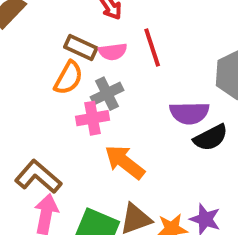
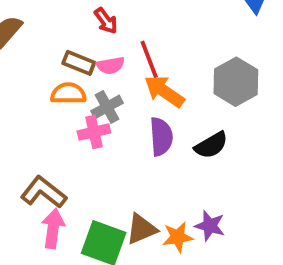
orange semicircle: (68, 78) -> (68, 93), turned -116
purple semicircle: (189, 113) -> (161, 137), moved, turned -90
orange arrow: (125, 162) -> (164, 91), moved

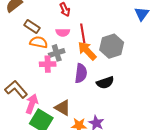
brown rectangle: (79, 63) -> (32, 27), moved
gray hexagon: (236, 82) -> (112, 46), moved
pink arrow: (53, 228) -> (32, 104), moved
brown triangle: (141, 229) -> (63, 108), moved, turned 42

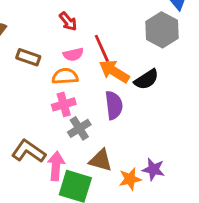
orange semicircle: (39, 42) -> (65, 76), moved
gray hexagon: (112, 46) -> (162, 30), moved
gray cross: (57, 53) -> (79, 128), moved
black semicircle: (105, 83) -> (146, 79), moved

